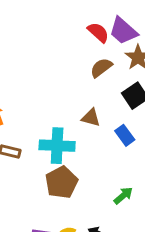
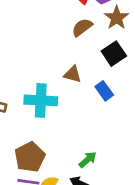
brown pentagon: (61, 182) -> (30, 157), moved
green arrow: (123, 196) -> (88, 160), moved

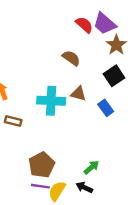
brown semicircle: (82, 27) -> (71, 58), moved, turned 72
cyan cross: (41, 100) -> (51, 101), moved

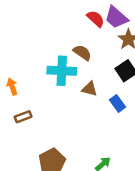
cyan cross: (51, 101) -> (62, 71), moved
brown rectangle: (13, 121) -> (23, 117), turned -35

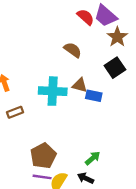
cyan cross: (62, 71) -> (53, 91), moved
blue rectangle: (117, 103) -> (94, 96), moved, turned -42

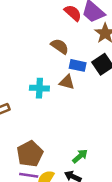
cyan cross: (53, 91) -> (39, 88), size x0.7
blue rectangle: (94, 96) -> (78, 65), moved

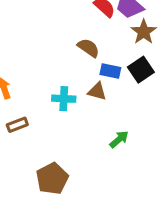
green arrow: (80, 156) -> (119, 139), moved

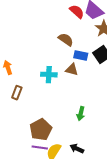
brown rectangle: (17, 125) -> (17, 93), turned -48
green arrow: (119, 139) -> (81, 114), moved, turned 144

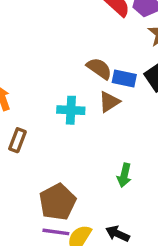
brown semicircle: (66, 40) -> (99, 68), moved
brown triangle: (72, 70) -> (109, 102), turned -48

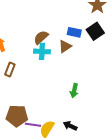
brown semicircle: (99, 68) -> (41, 37), moved, turned -77
brown pentagon: (58, 202) -> (17, 116), moved, turned 30

